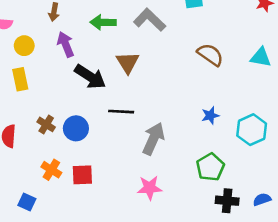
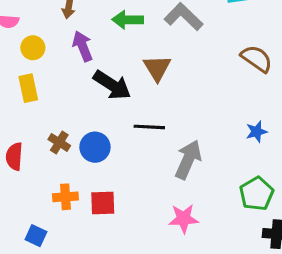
orange cross: (51, 170) -> (65, 197), turned -36

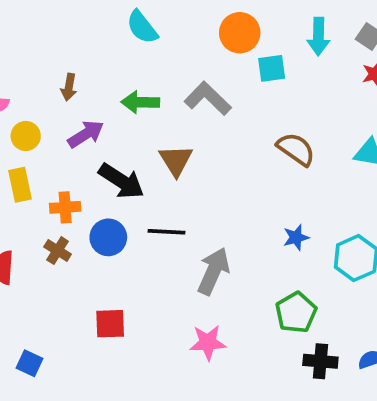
purple arrow: (83, 46) -> (86, 134), turned 80
blue circle: (95, 147) -> (108, 237), moved
orange cross: (65, 197) -> (65, 207), moved

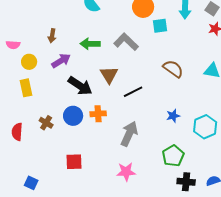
orange cross: (65, 207) -> (98, 114), moved
black line: (166, 232) -> (133, 92), moved, turned -30

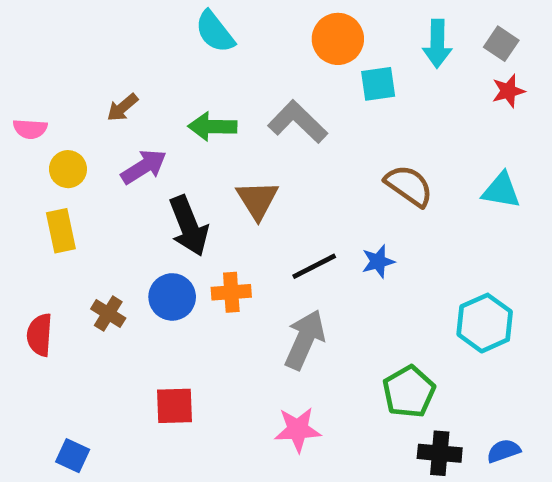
brown arrow: (52, 36) -> (122, 108), turned 40
black arrow: (80, 86) -> (189, 226), turned 35
black line: (133, 92) -> (314, 266), moved
blue star: (173, 116) -> (378, 261), moved

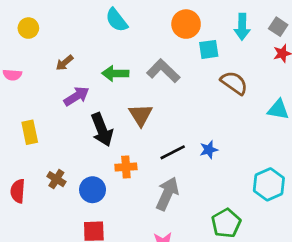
yellow circle: (68, 169) -> (28, 28), moved
brown semicircle: (409, 186) -> (234, 83), moved
blue circle: (172, 297) -> (93, 190), moved

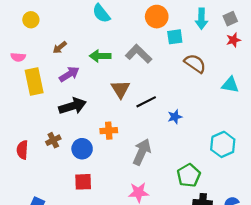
gray square: (278, 27) -> (230, 19), turned 32
black arrow: (102, 130) -> (72, 106), moved, turned -85
yellow rectangle: (30, 132) -> (34, 82), moved, size x1.4
black line: (173, 152) -> (146, 102), moved
brown cross: (56, 179) -> (53, 140), turned 32

